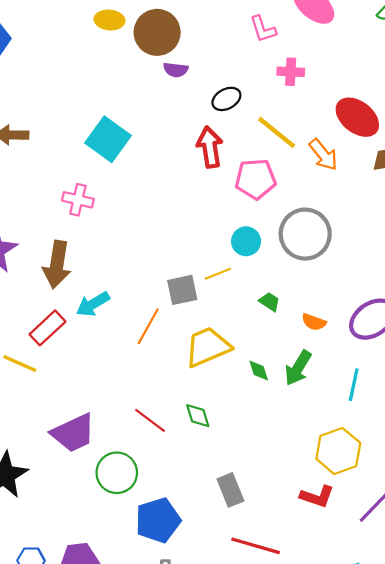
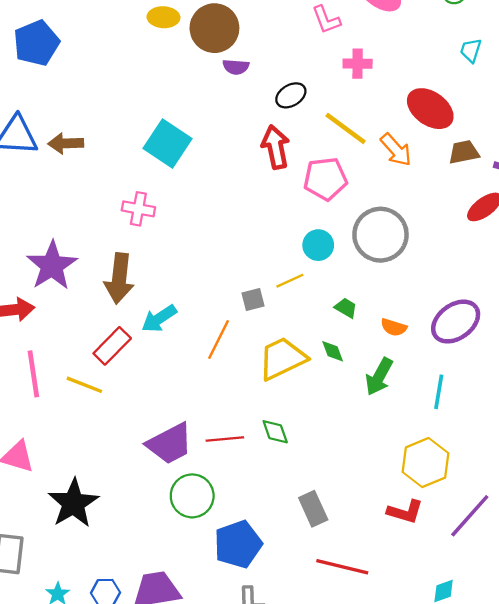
gray square: (182, 290) -> (253, 299), size x0.7
green diamond: (259, 371) -> (333, 351), moved
red line: (150, 420) -> (225, 439), turned -40
purple trapezoid: (73, 433) -> (170, 444), moved

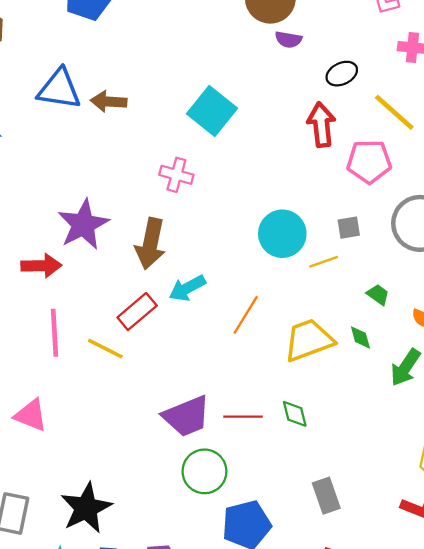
cyan circle: (318, 245) -> (282, 234), moved, size x1.5
gray square: (253, 299) -> (349, 228), moved
black star: (73, 503) -> (86, 508), moved

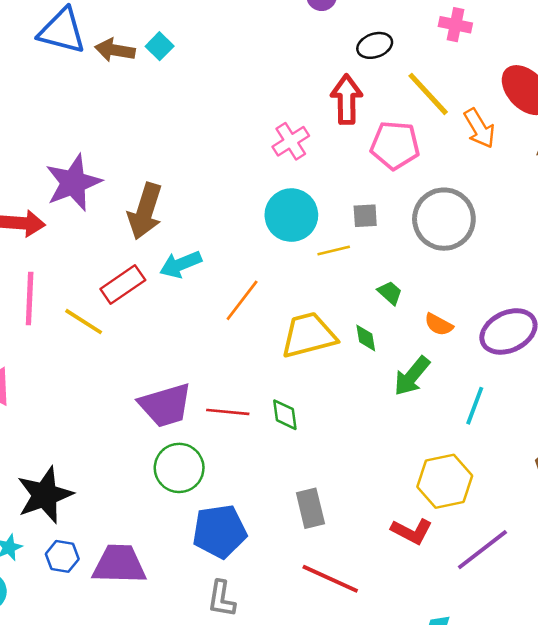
cyan square: (212, 111) -> (160, 46), moved, size x0.5
pink cross: (176, 175) -> (291, 141), moved, turned 36

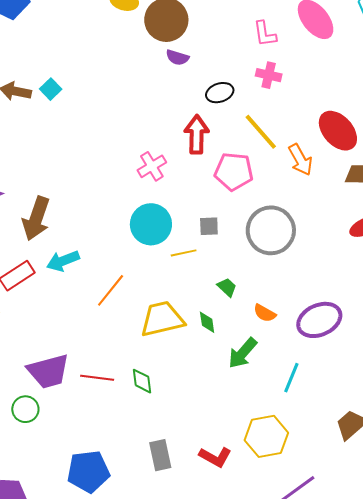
pink cross: (455, 25) -> (269, 75), moved
green circle: (179, 468) -> (25, 409), moved, size x0.7
red L-shape: (412, 531) -> (215, 457), moved

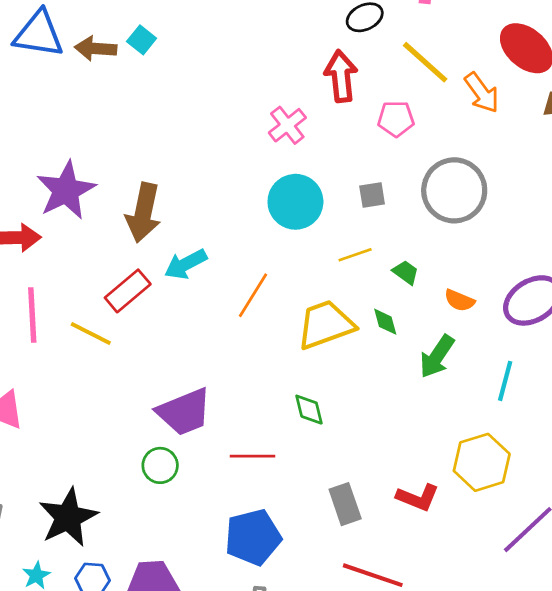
pink pentagon: (234, 171) -> (396, 119), size x0.7
yellow line: (184, 253) -> (355, 255), moved
red line: (97, 378) -> (253, 456), moved

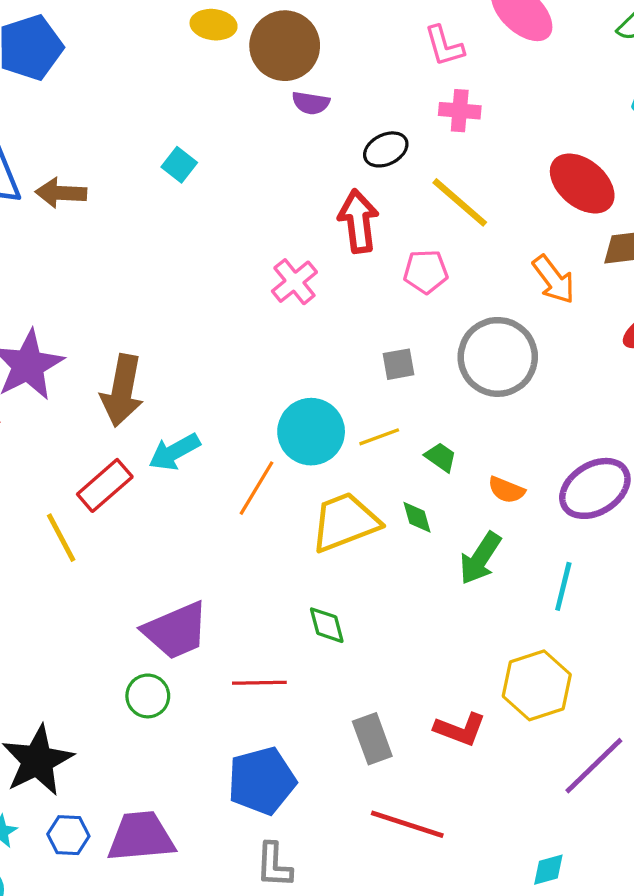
cyan square: (142, 40) -> (179, 165), moved
orange arrow: (482, 93) -> (554, 279), moved
cyan circle: (295, 202) -> (311, 432), moved
yellow line: (91, 333) -> (61, 538), turned 36

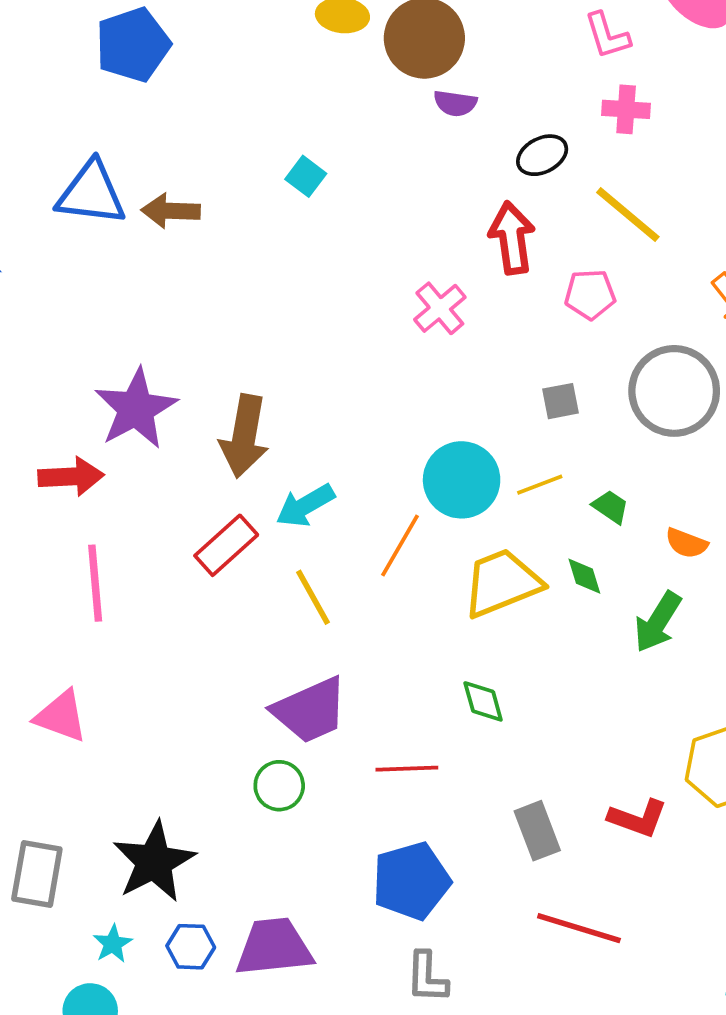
yellow line: (61, 538) -> (313, 597), moved

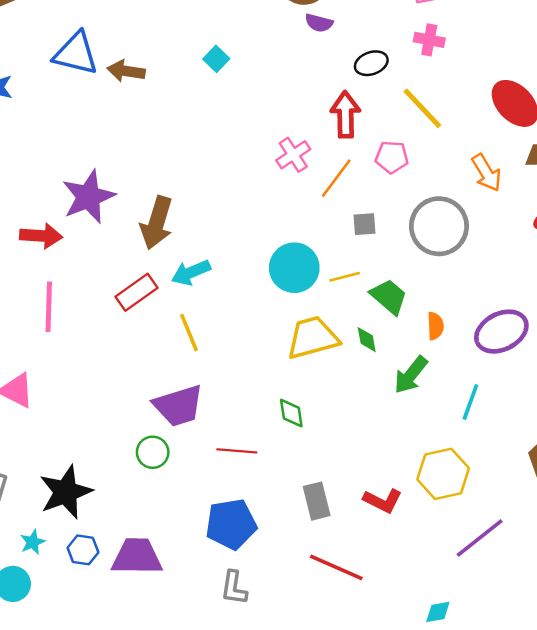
green trapezoid: (610, 507) -> (389, 297), size x1.6
orange semicircle: (686, 543) -> (435, 326), turned -120
orange line: (400, 546) -> (336, 178), moved

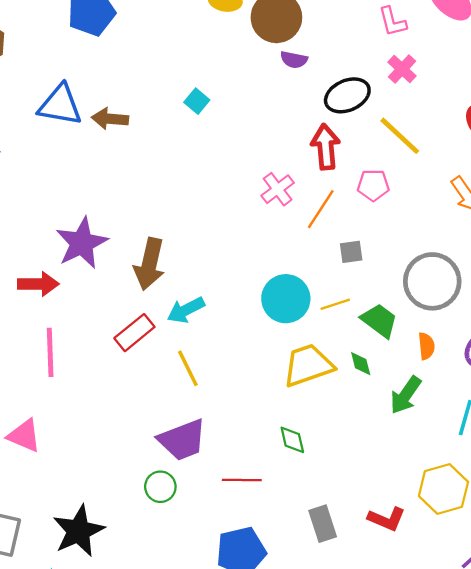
pink cross: (429, 40) -> (402, 69), turned 36
black ellipse: (371, 63) -> (347, 95), size x1.4
gray circle: (439, 226) -> (432, 281), moved

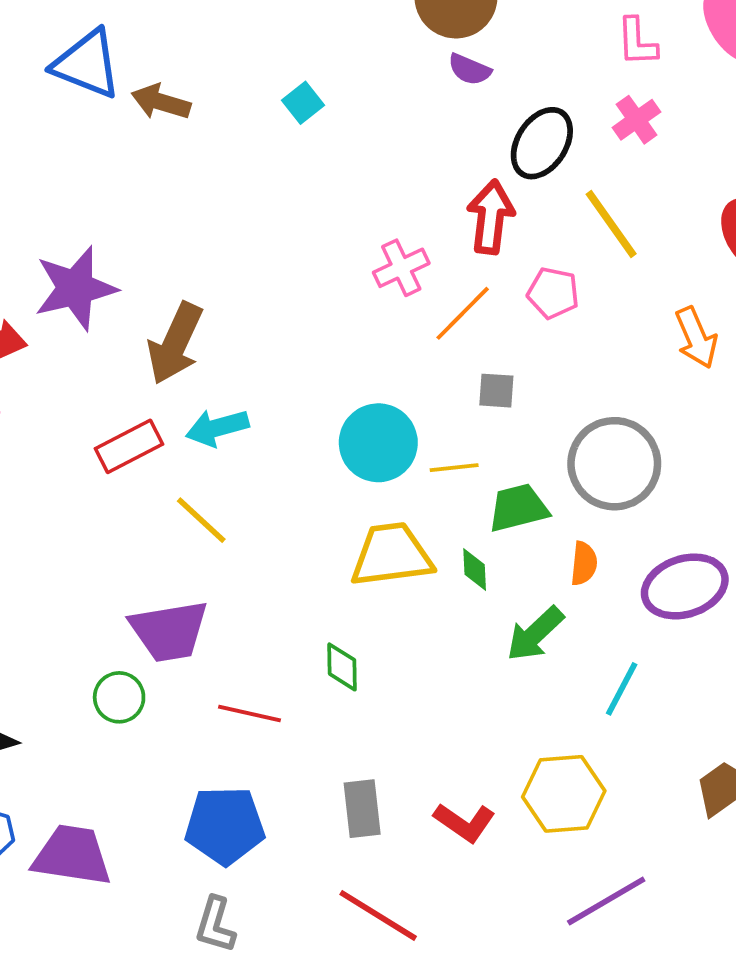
black ellipse: (347, 95) -> (542, 143), turned -45
green trapezoid: (379, 321) -> (518, 508), turned -63
yellow line: (188, 368) -> (201, 520), turned -33

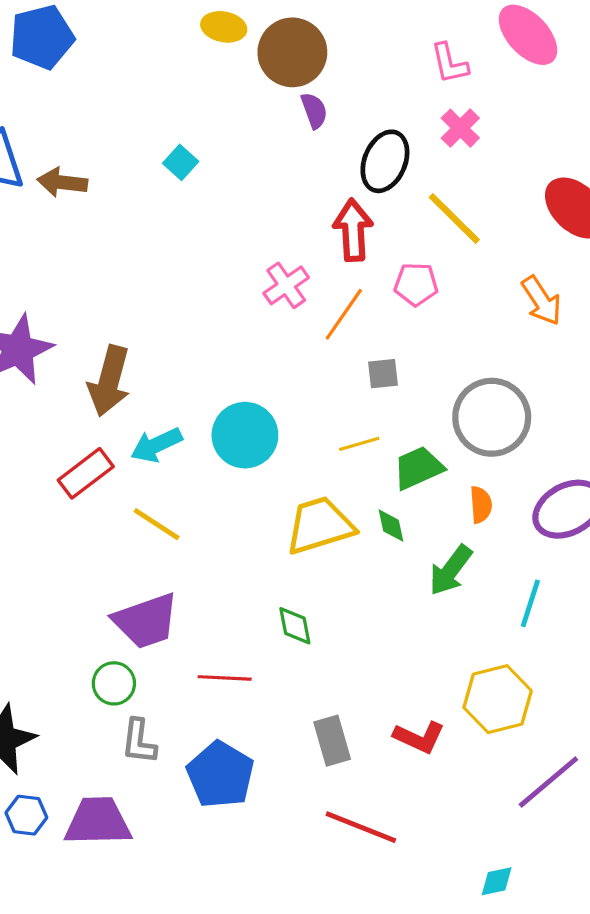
purple semicircle: (470, 69) -> (314, 111), turned -123
cyan circle: (378, 443) -> (245, 435), moved
blue pentagon: (225, 826) -> (220, 775), turned -30
gray L-shape: (215, 925) -> (139, 741), moved

